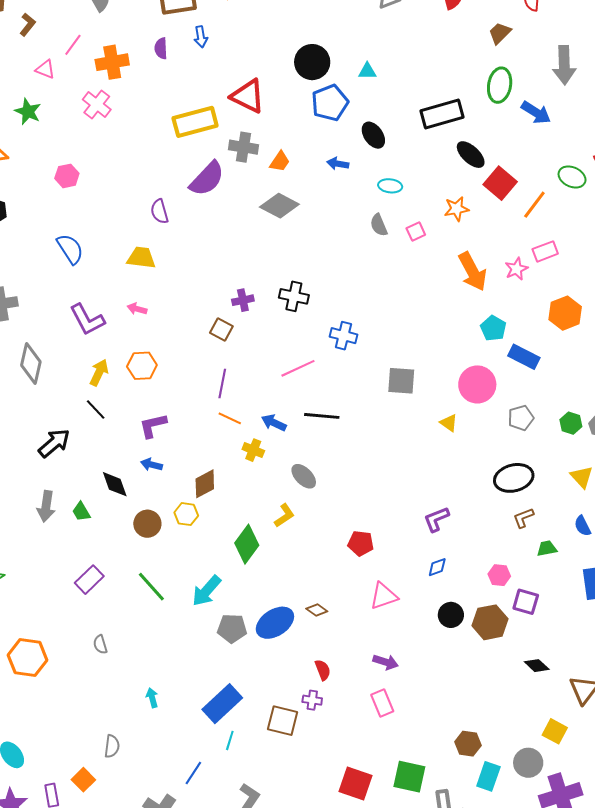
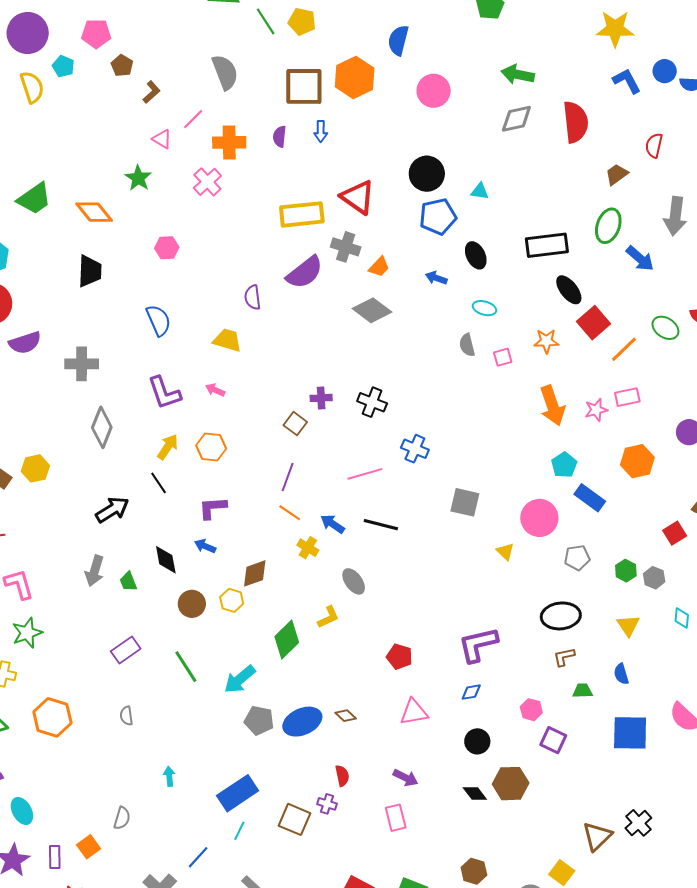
purple L-shape: (436, 519) -> (478, 645), size x1.5
brown hexagon: (490, 622) -> (511, 784), moved
black diamond: (537, 666) -> (475, 794), moved

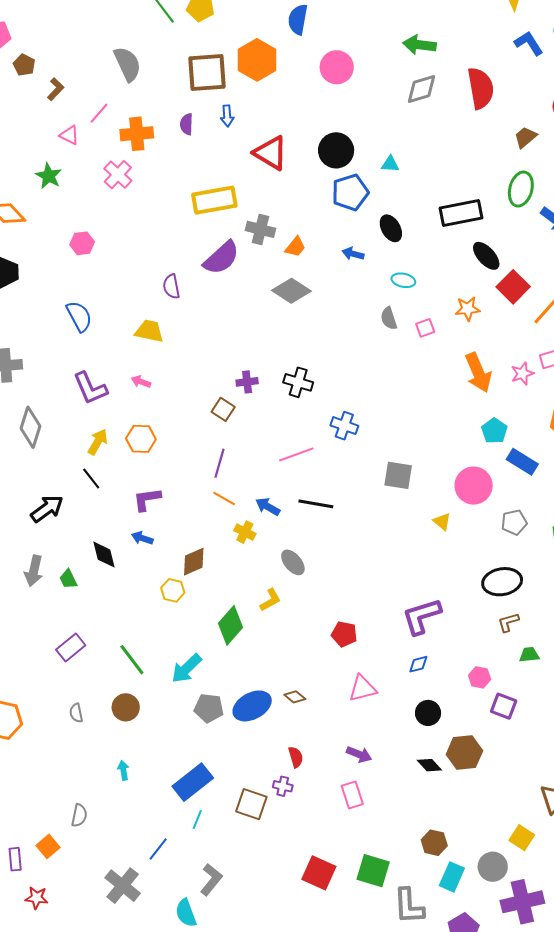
red triangle: (358, 197) -> (271, 153), moved
brown circle: (192, 604) -> (126, 707), moved

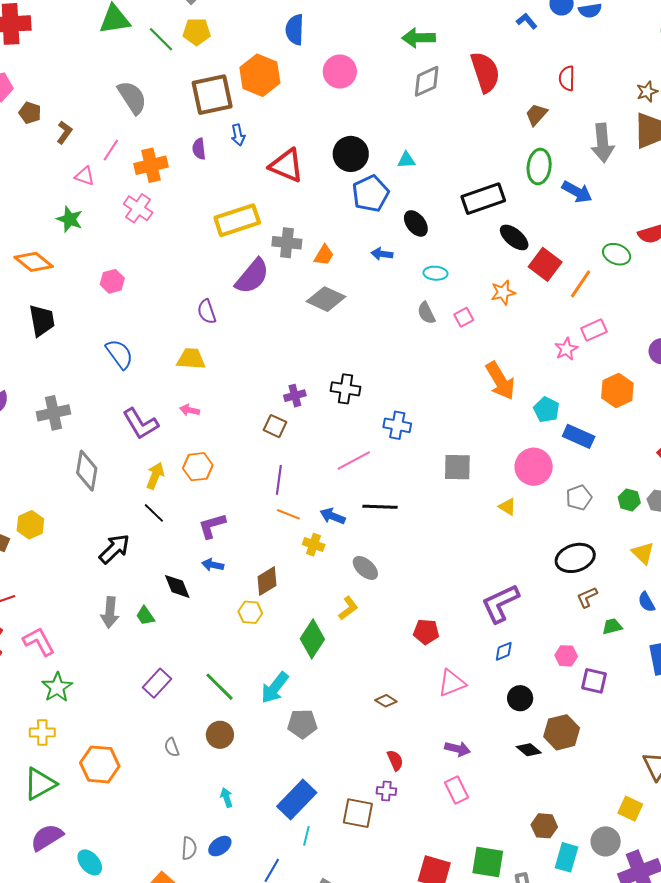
blue L-shape: (529, 43) -> (527, 21), size x0.7
orange arrow: (478, 373) -> (500, 381), moved
blue ellipse: (252, 706) -> (220, 846), moved, size x0.6

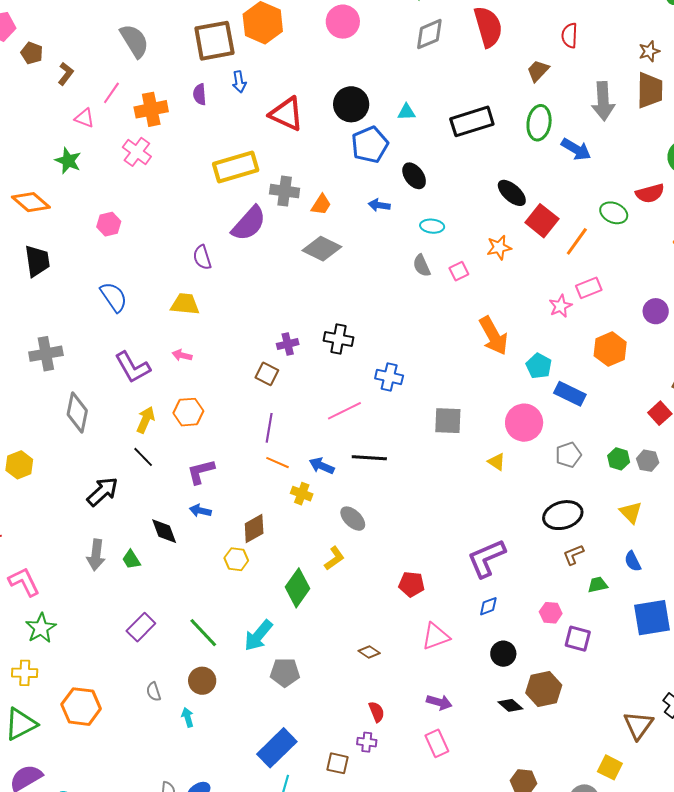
black rectangle: (483, 199) -> (472, 121), moved
cyan arrow: (226, 797) -> (188, 717), moved
brown square: (358, 813) -> (338, 763), size x0.7

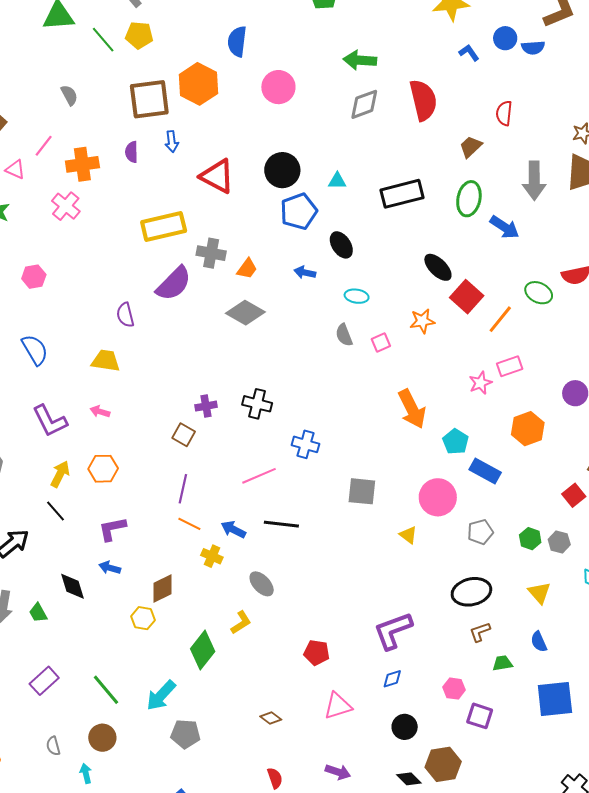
gray semicircle: (134, 41) -> (69, 95), size x0.6

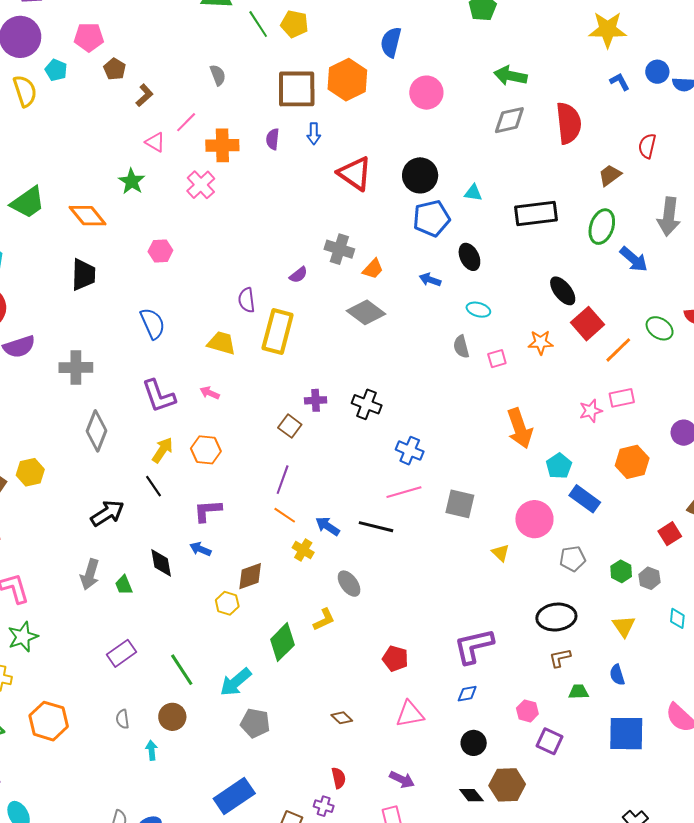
yellow rectangle: (164, 226) -> (278, 332), moved, turned -69
purple semicircle: (174, 284) -> (298, 275), size x0.5
pink line: (259, 476) -> (404, 492), moved

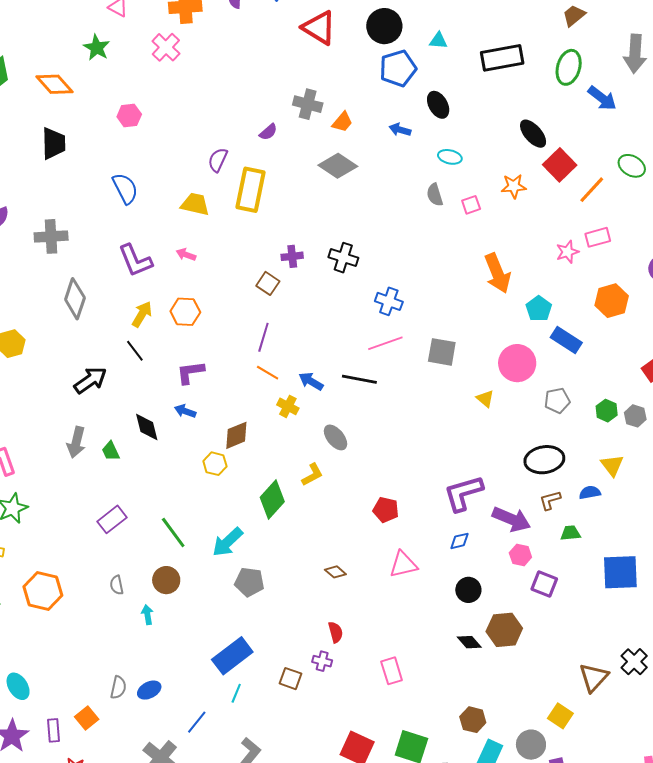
purple semicircle: (247, 300) -> (218, 160), turned 35
blue semicircle: (617, 675) -> (590, 493), moved, turned 100
purple arrow: (402, 780) -> (511, 519), moved, size x1.5

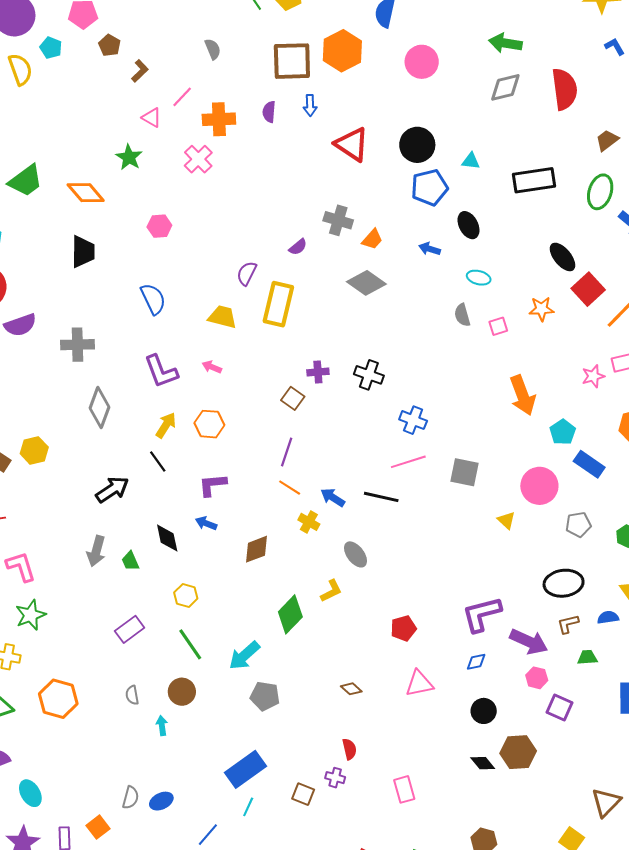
yellow hexagon: (215, 464) -> (186, 596), moved
red pentagon: (386, 510) -> (403, 628), turned -30

